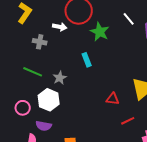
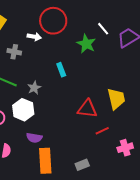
green star: (100, 32) -> (86, 44), moved
red triangle: (113, 99) -> (87, 109), size x1.5
purple semicircle: (44, 126) -> (34, 138), moved

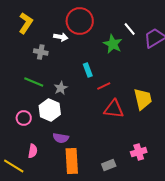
red line: (102, 131) -> (104, 86), moved
pink cross: (125, 148) -> (139, 152), moved

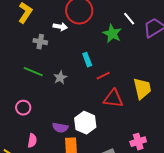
white hexagon: (50, 110) -> (85, 123), moved

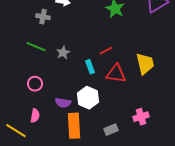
cyan rectangle: (87, 60) -> (90, 67), moved
pink circle: (23, 108) -> (35, 84), moved

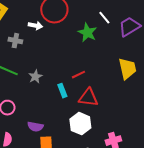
yellow trapezoid: (145, 64) -> (127, 69), moved
white hexagon: (88, 98) -> (80, 124), moved

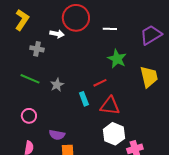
white line: (104, 18) -> (110, 29), moved, turned -48
green star: (87, 33) -> (117, 59), moved
white hexagon: (80, 124) -> (114, 134), moved

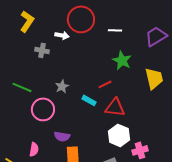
green line: (30, 79) -> (22, 87), moved
cyan rectangle: (84, 99) -> (89, 100), turned -40
pink circle: (29, 116) -> (43, 109), moved, size x1.5

